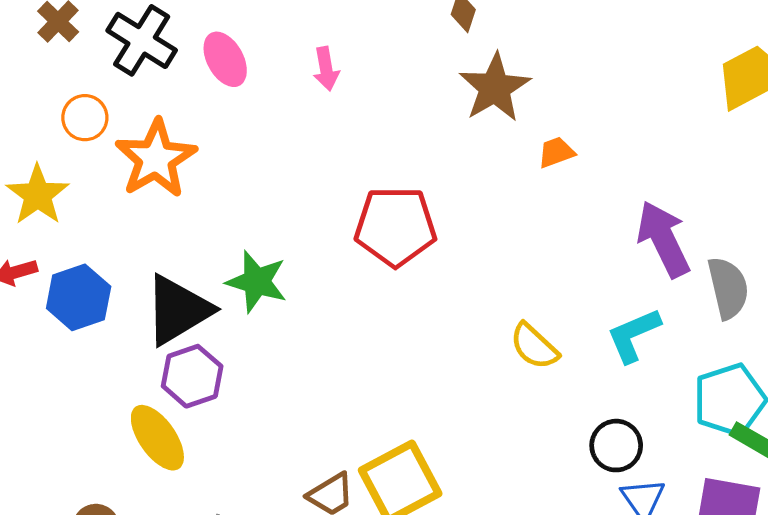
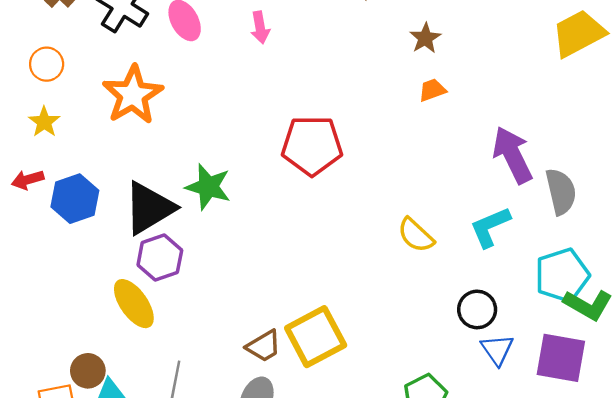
brown star: (495, 88) -> (425, 38), moved, size x0.6
orange circle: (85, 118) -> (47, 64), moved
yellow star: (38, 195) -> (44, 122), size x0.7

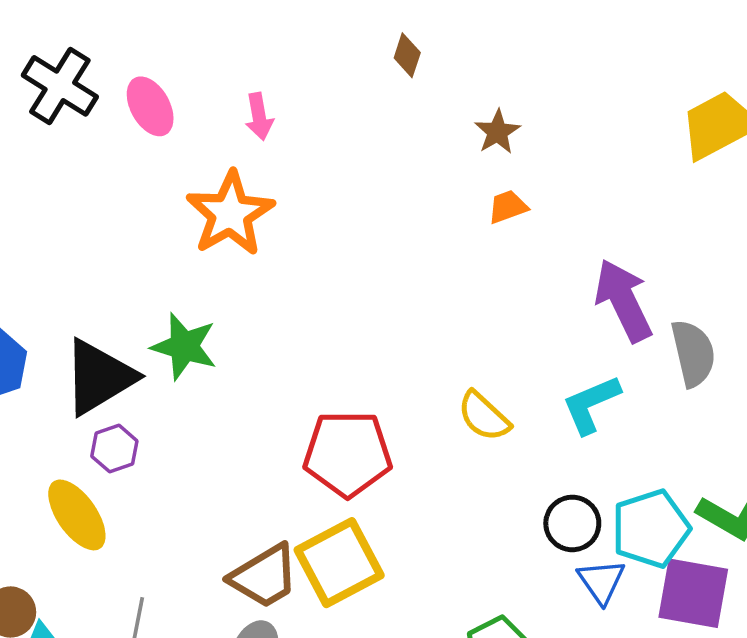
orange star: (133, 95) -> (230, 214), moved
red pentagon: (312, 146) -> (348, 454), moved
purple hexagon: (160, 258) -> (114, 449), size x0.7
cyan pentagon: (562, 275) -> (651, 529), moved
brown trapezoid: (264, 346) -> (264, 576), size x1.4

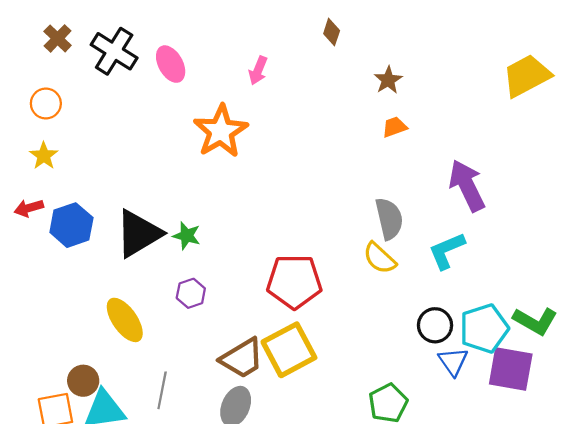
pink arrow: (259, 117) -> (258, 70), moved, turned 32
green star: (184, 346) -> (187, 236), moved, size x0.7
gray semicircle: (693, 353) -> (389, 219), moved
purple hexagon: (114, 449) -> (191, 293), moved

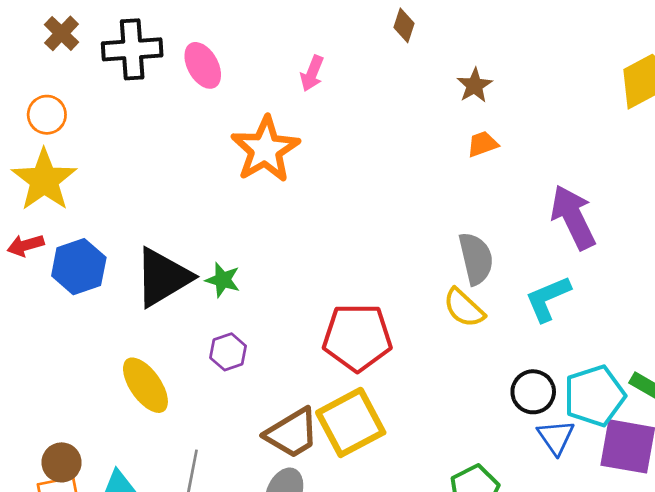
black cross: (114, 51) -> (132, 49), turned -36
yellow star: (44, 156) -> (44, 180), size x1.8
brown circle: (83, 381) -> (62, 462), moved

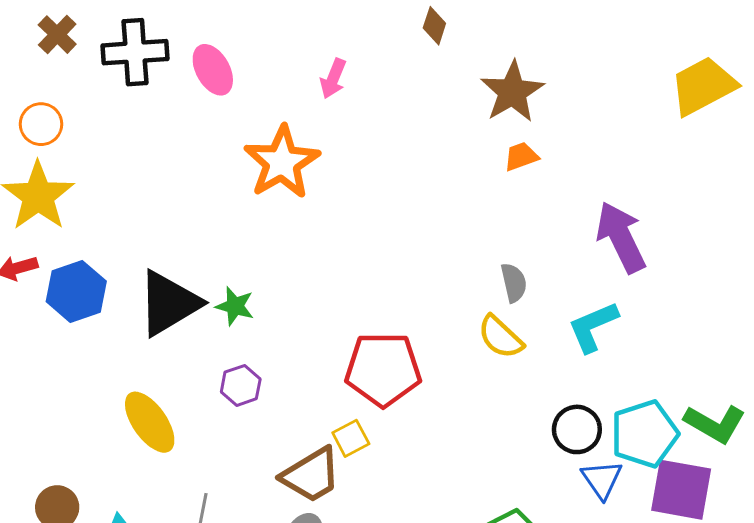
brown star: (475, 85) -> (512, 92), size x1.6
gray semicircle: (476, 259) -> (514, 283), size x0.7
yellow square: (351, 422) -> (351, 438), moved, size x0.5

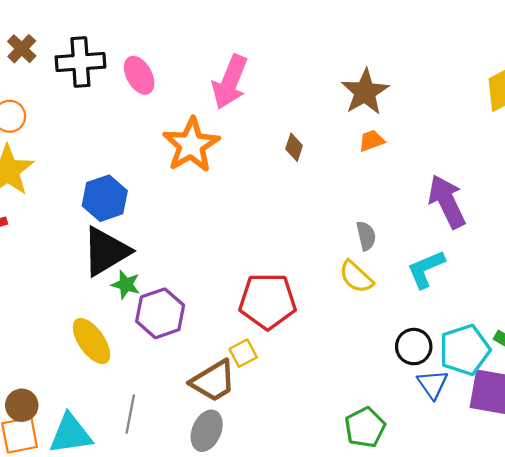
brown diamond: (434, 26) -> (294, 147), moved
pink arrow: (333, 79) -> (230, 82), size x1.8
blue hexagon: (76, 291) -> (105, 198), moved
green star: (235, 306) -> (126, 285), moved
purple hexagon: (241, 385) -> (160, 313), size x1.6

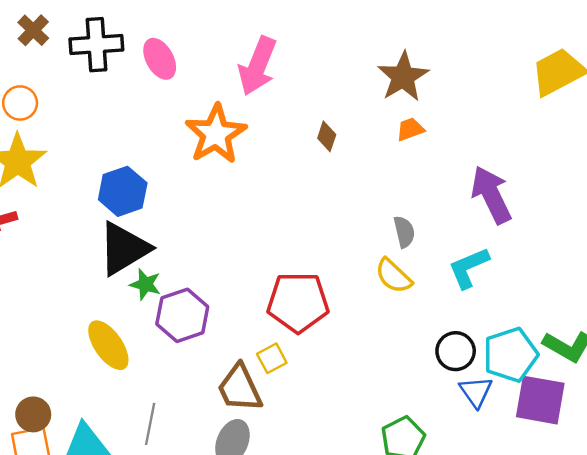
brown trapezoid: (213, 381) -> (240, 388), turned 96

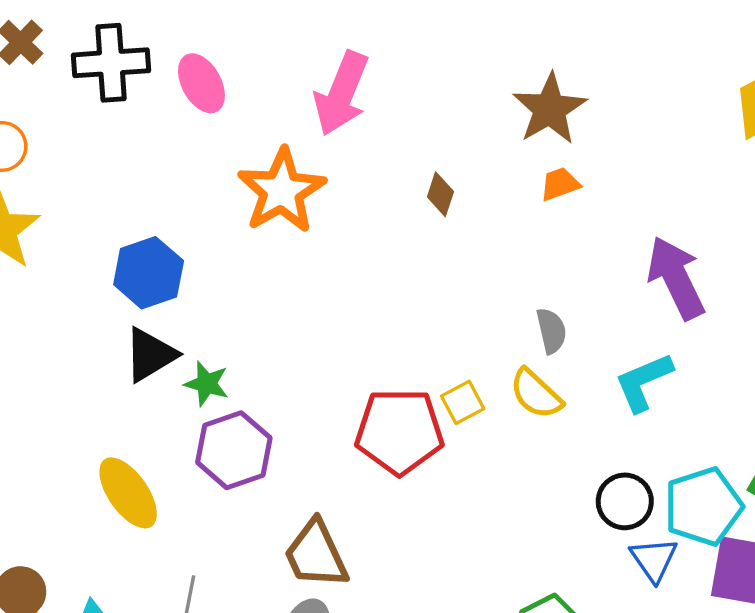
black triangle: (124, 249) -> (150, 355), size x0.7
green star: (145, 284) -> (207, 384), moved
yellow square: (272, 358) -> (463, 402), moved

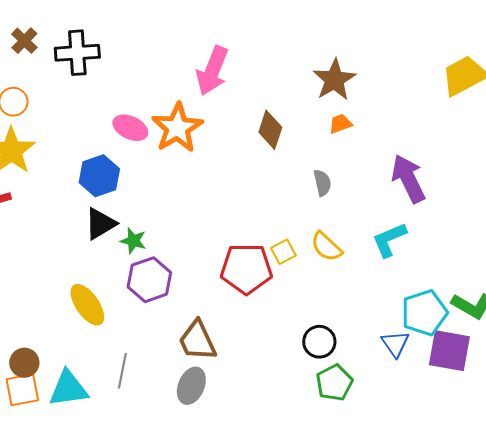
pink ellipse: (201, 83) -> (130, 128), moved, turned -36
brown diamond: (440, 194) -> (270, 130), size x1.5
gray semicircle: (551, 331) -> (322, 183), moved
black circle: (625, 501) -> (319, 342), moved

